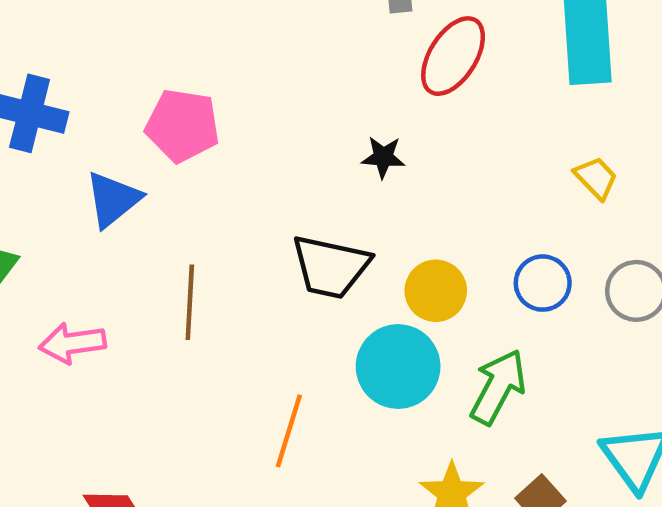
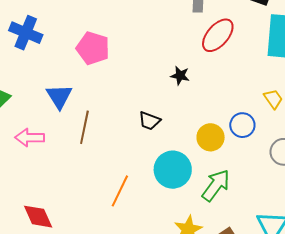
blue triangle: (113, 199) -> (59, 96), moved, turned -32
black trapezoid: (331, 267) -> (149, 121), size x0.6
blue circle: (543, 283) -> (242, 125), moved
yellow circle: (436, 291) -> (211, 137), moved

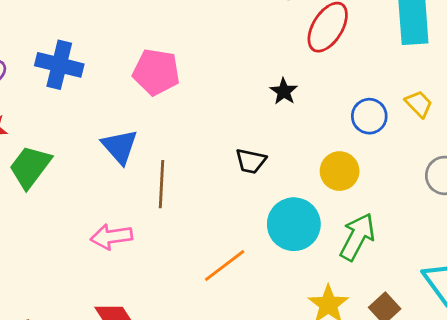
black star: (180, 76) -> (284, 91), turned 30
blue circle: (242, 125) -> (369, 116), moved
pink arrow: (30, 138) -> (111, 237), moved
orange line: (120, 191) -> (225, 265), turned 36

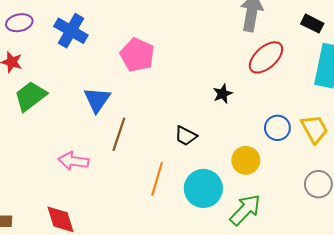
yellow trapezoid: (419, 104) -> (314, 129), size x1.4
orange line: (225, 265) -> (157, 179), moved, turned -52

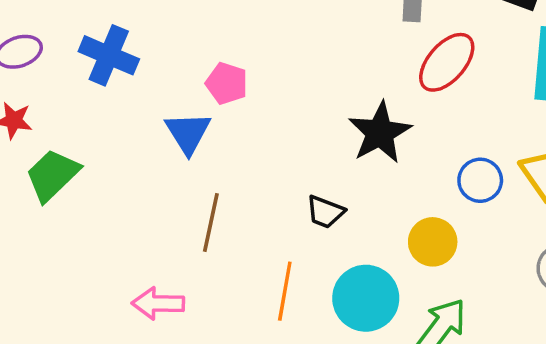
pink pentagon: (137, 55) -> (227, 83), size x0.7
black star: (223, 94) -> (380, 133), size x1.8
blue triangle: (97, 100) -> (188, 133), moved
pink arrow: (73, 161) -> (158, 303), moved

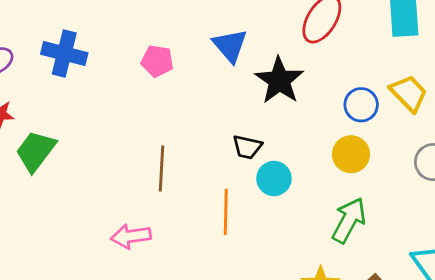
blue triangle: (188, 133) -> (230, 46), moved
yellow circle: (433, 242) -> (351, 154), moved
cyan circle: (366, 298) -> (274, 178), moved, size x0.7

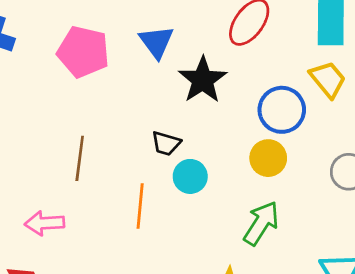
pink pentagon: (157, 61) -> (83, 52), size x1.6
yellow trapezoid: (409, 93) -> (328, 79), moved
blue circle: (361, 105) -> (282, 110), size x1.4

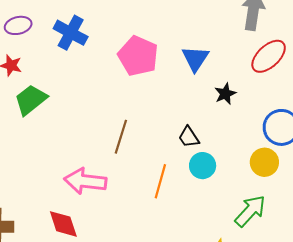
black star: (203, 80) -> (225, 94), size x0.6
black trapezoid: (166, 143) -> (189, 137), turned 30
pink arrow: (45, 223) -> (85, 181), size x1.4

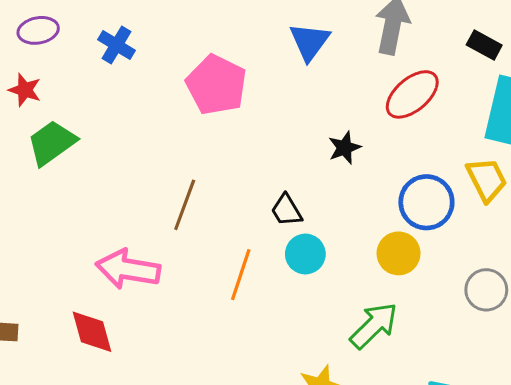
blue cross: (71, 33) -> (117, 45), size x0.7
blue triangle: (195, 58) -> (309, 42), moved

